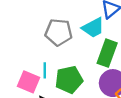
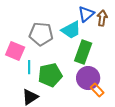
pink square: (28, 82) -> (15, 51), moved

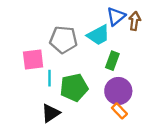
pink square: (15, 51) -> (33, 59), turned -30
green rectangle: (83, 52) -> (112, 61), size x0.7
orange rectangle: (97, 90) -> (119, 111), moved

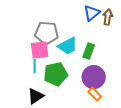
cyan trapezoid: (98, 35) -> (68, 46), moved
pink square: (33, 59) -> (40, 50), moved

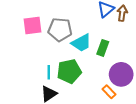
pink square: (40, 50) -> (32, 25), moved
cyan line: (35, 66) -> (49, 72), moved
purple circle: (94, 77) -> (121, 74), moved

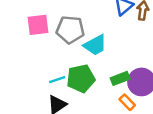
green rectangle: (103, 48) -> (120, 78), moved, turned 49
cyan line: (49, 72) -> (57, 80), turned 72

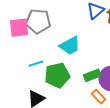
gray pentagon: (70, 30) -> (38, 21), moved
cyan line: (57, 80) -> (36, 64), moved

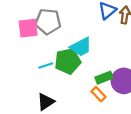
green pentagon: (57, 75) -> (68, 61), moved
orange rectangle: (99, 97) -> (99, 94), moved

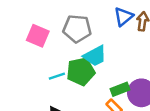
gray pentagon: (48, 22) -> (77, 29), moved
pink square: (28, 28) -> (38, 36), turned 30

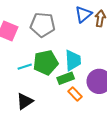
cyan trapezoid: (95, 56) -> (73, 60), moved, turned -65
green rectangle: (120, 89) -> (66, 78), moved

